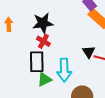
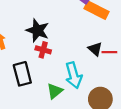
black star: (43, 23) -> (38, 30), turned -30
black rectangle: (37, 62) -> (22, 74), moved

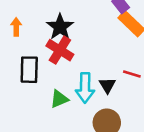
black triangle: (95, 49) -> (107, 85), moved
red cross: (43, 50) -> (60, 50), size x1.5

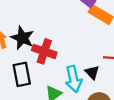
black star: (60, 27) -> (22, 38), moved

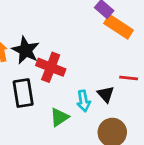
cyan arrow: (73, 79) -> (84, 101), size x0.7

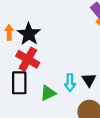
red cross: (51, 67) -> (28, 59), moved
black rectangle: (23, 93) -> (19, 83), moved

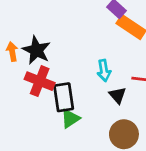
black rectangle: (19, 83) -> (64, 97), moved
cyan arrow: (70, 83) -> (104, 70), moved

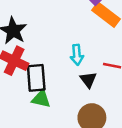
green triangle: (70, 118) -> (41, 99), turned 42

